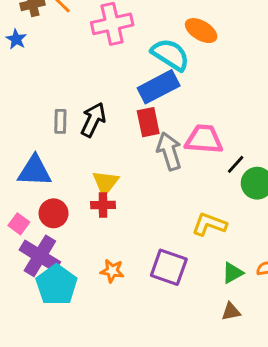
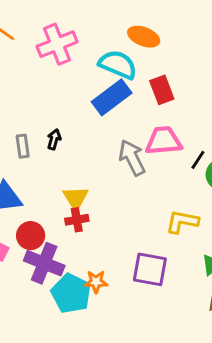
black arrow: (93, 120) -> (54, 139), size x0.6
red rectangle: (148, 122) -> (162, 90), moved
purple cross: (40, 256) -> (44, 263), moved
cyan pentagon: (56, 285) -> (71, 293), moved

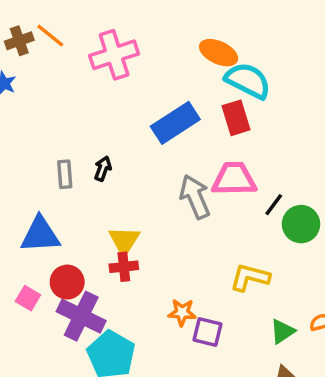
cyan semicircle: (118, 65) -> (248, 81), moved
purple square: (150, 269) -> (208, 332), size x0.7
orange star: (96, 282) -> (182, 312), moved

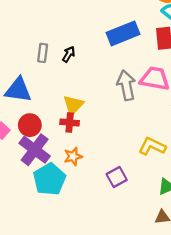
orange star: (182, 312) -> (73, 156), moved, turned -30
purple square: (208, 332) -> (117, 177), turned 36

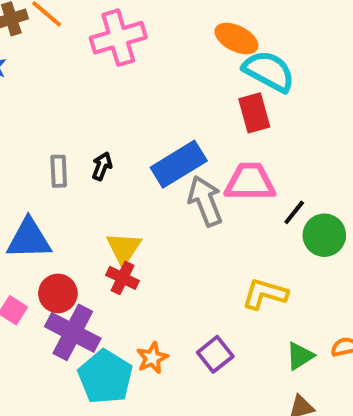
blue rectangle: (123, 33) -> (179, 164), moved
red cross: (70, 122) -> (123, 278), turned 30
orange star: (73, 156) -> (152, 358), moved

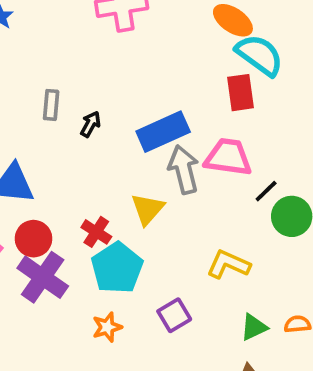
gray rectangle: (59, 171) -> (51, 105), moved
yellow triangle: (124, 248) -> (148, 209), moved
orange star: (152, 358) -> (107, 327), moved
cyan pentagon: (105, 377) -> (117, 268), moved

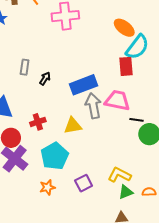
cyan semicircle: (259, 55) -> (137, 47), turned 88
black line: (266, 191) -> (137, 120), turned 48
yellow triangle: (148, 209) -> (73, 126), turned 36
red cross: (96, 232) -> (38, 122), moved, turned 35
yellow L-shape: (228, 264) -> (119, 175), moved

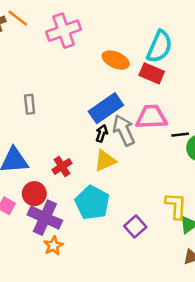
orange ellipse: (124, 28) -> (116, 60), moved
red rectangle: (126, 66) -> (152, 73), turned -48
black arrow: (45, 79) -> (102, 133), moved
yellow L-shape: (119, 175) -> (176, 206), turned 80
orange star: (47, 187) -> (53, 246), moved

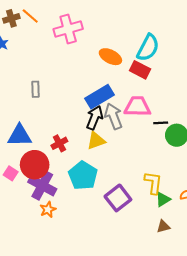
black arrow: (102, 133) -> (95, 118), size x1.6
red circle: (34, 194) -> (35, 165), size x1.4
purple square: (135, 227) -> (118, 198), size x1.4

